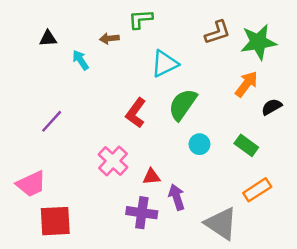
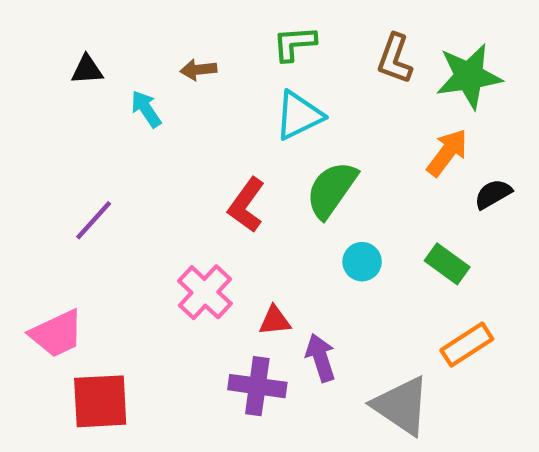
green L-shape: (141, 19) -> (294, 43), moved
brown L-shape: (218, 32) -> (395, 59), turned 128

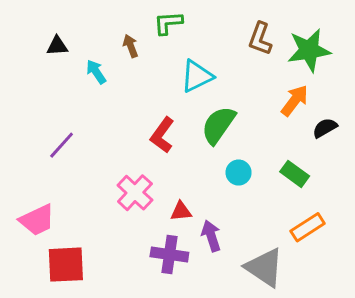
green L-shape: (294, 43) -> (168, 23), moved
brown arrow: (198, 70) -> (131, 46), turned 75

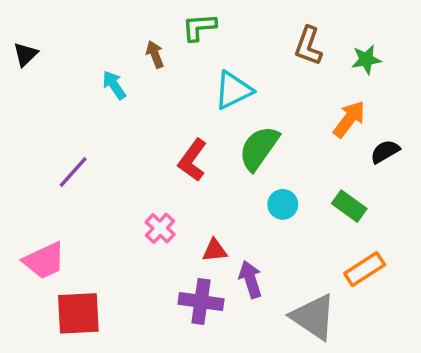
black triangle: (57, 46) -> (25, 54), moved, turned -40
green star: (309, 50) -> (366, 60), size x0.6
pink cross: (135, 193) -> (160, 228), size x0.7

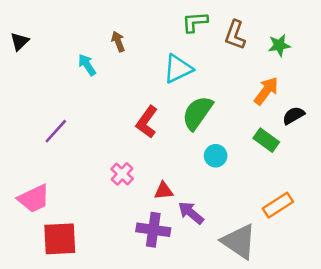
green L-shape: (199, 27) -> (195, 22), moved
green rectangle: (349, 206) -> (266, 140), moved
purple arrow: (250, 279) -> (191, 213), turned -32

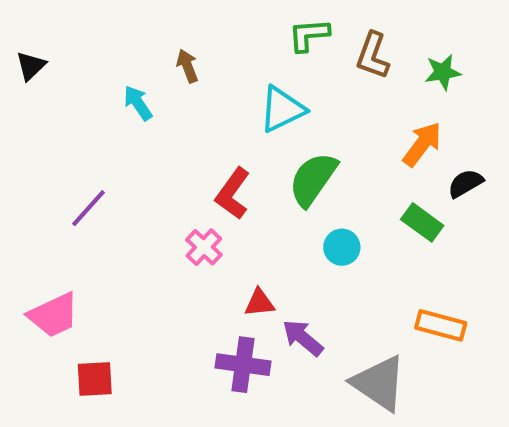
pink cross: (122, 174) -> (204, 247), moved
orange rectangle: (278, 205) -> (441, 325), turned 48
red square: (60, 239) -> (95, 379), size x0.7

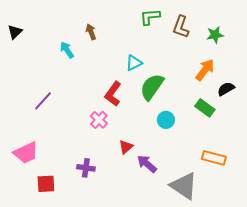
cyan triangle: (282, 109) -> (134, 63), moved, size x0.7
red triangle: (259, 303) -> (126, 147), turned -35
purple cross: (243, 365) -> (86, 168), moved, size x0.7

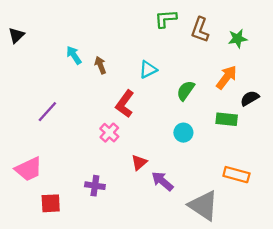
brown arrow: (91, 32) -> (100, 65), moved
green semicircle: (152, 87) -> (186, 91), moved, size x0.7
green rectangle: (205, 108) -> (227, 119), turned -30

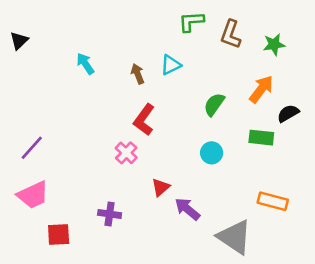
brown arrow: (100, 65) -> (138, 74), moved
cyan triangle: (148, 70) -> (171, 65), moved
purple line: (47, 112) -> (32, 148), moved

